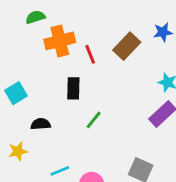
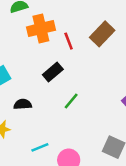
black rectangle: (73, 88) -> (53, 72), turned 48

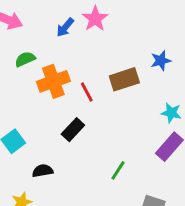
brown rectangle: (102, 34) -> (124, 79), turned 35
green line: (71, 101) -> (118, 170), moved

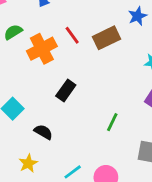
red line: (87, 92) -> (72, 35), moved
black semicircle: (43, 171) -> (43, 132), turned 48

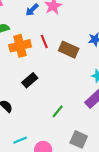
brown rectangle: (107, 38) -> (69, 50), turned 36

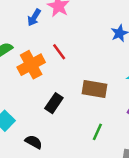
brown rectangle: (69, 50) -> (94, 89), moved

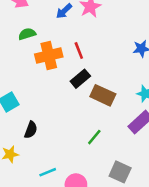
black rectangle: (54, 103) -> (80, 79), moved
black semicircle: (34, 142) -> (31, 130), turned 66

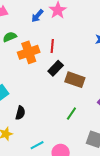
red line: (79, 51) -> (52, 46), turned 32

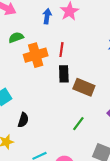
blue arrow: (37, 16) -> (47, 16), turned 144
black rectangle: (56, 68) -> (64, 74), turned -49

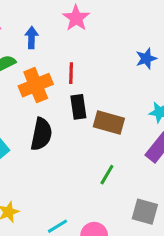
blue arrow: (47, 16) -> (32, 38), moved
black semicircle: (23, 120) -> (41, 134), moved, size x1.5

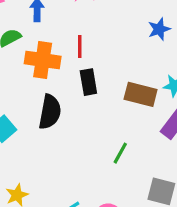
orange cross: (36, 85) -> (43, 60), turned 32
brown rectangle: (109, 123) -> (141, 94), moved

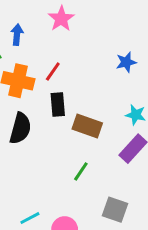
red line: (80, 46) -> (53, 71), turned 30
brown rectangle: (141, 94) -> (87, 126), moved

